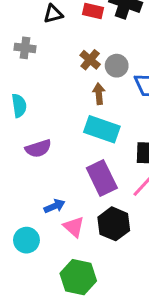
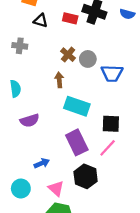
black triangle: (53, 14) -> (41, 21), turned 32
brown arrow: (99, 94) -> (59, 80), moved
pink triangle: (74, 227) -> (56, 188), moved

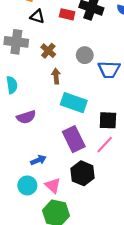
gray cross: (20, 46) -> (16, 42), size x1.5
brown cross: (68, 55) -> (48, 51), moved
cyan circle: (21, 188) -> (27, 185), moved

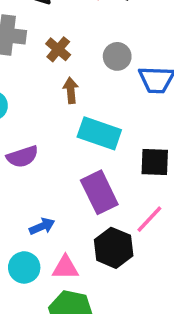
pink line: (105, 145) -> (149, 219), moved
pink triangle: (53, 185) -> (65, 267), turned -42

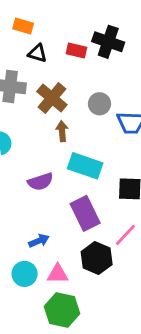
brown cross: (58, 49) -> (52, 98), size x1.5
purple semicircle: (22, 157) -> (40, 182), moved

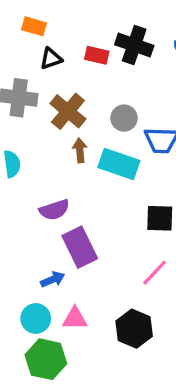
black triangle: (38, 53) -> (51, 59), turned -36
cyan rectangle: (85, 166) -> (119, 164), moved
purple rectangle: (85, 213) -> (80, 247), moved
black hexagon: (97, 258) -> (134, 329), moved
green hexagon: (62, 310) -> (46, 359), moved

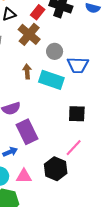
red rectangle: (97, 55) -> (38, 12), turned -64
brown cross: (68, 111) -> (29, 34), moved
black hexagon: (134, 329) -> (56, 169), moved

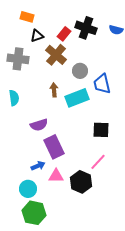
blue trapezoid: (78, 65) -> (102, 84), turned 75
cyan rectangle: (51, 80) -> (77, 98), turned -40
pink triangle: (24, 176) -> (56, 176), moved

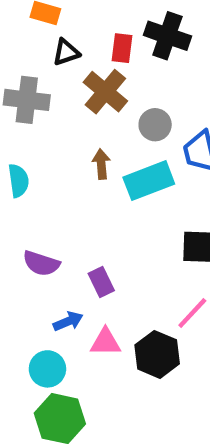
red rectangle: (64, 34) -> (122, 48), turned -32
purple semicircle: (39, 125) -> (41, 263), moved, turned 36
purple rectangle: (54, 147) -> (101, 282), size x0.6

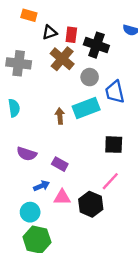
black cross: (167, 36) -> (96, 45), moved
black triangle: (66, 52) -> (50, 32), moved
brown arrow: (101, 164) -> (60, 116), moved
purple rectangle: (101, 282) -> (60, 164), turned -35

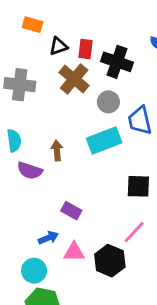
brown arrow: (60, 116) -> (57, 151), moved
purple semicircle: (27, 154) -> (30, 171), moved

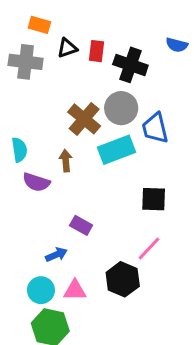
brown cross: (74, 79) -> (84, 119), moved
gray cross: (20, 85) -> (26, 62), moved
gray circle: (108, 102) -> (121, 108), size x1.4
pink triangle: (74, 252) -> (75, 290), moved

